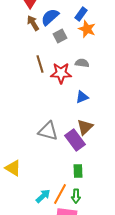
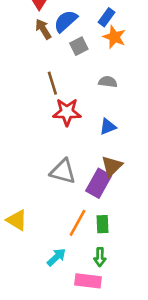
red star: (61, 73) -> (67, 112), moved
purple rectangle: (75, 140) -> (99, 183), turned 65
orange line: (60, 194) -> (77, 223), moved

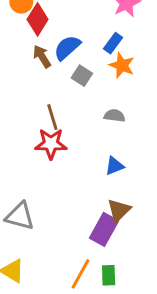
gray square: (79, 46) -> (82, 76), turned -30
red star: (67, 112) -> (51, 144), moved
gray triangle: (63, 171) -> (20, 216), moved

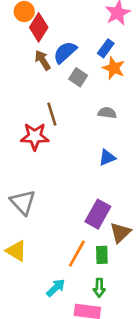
red star: (51, 144) -> (35, 136), moved
brown triangle: (119, 210) -> (120, 233), moved
gray triangle: (20, 216) -> (23, 202), turned 32

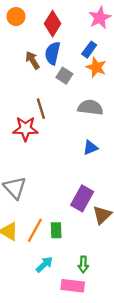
red diamond: (39, 27) -> (53, 24), moved
blue semicircle: (65, 52) -> (53, 53), turned -35
gray semicircle: (107, 113) -> (90, 107), size x1.5
orange line: (77, 254) -> (35, 230), moved
green rectangle: (102, 255) -> (56, 230), moved

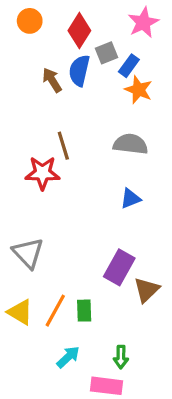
gray square: (64, 76) -> (107, 53), moved, turned 35

